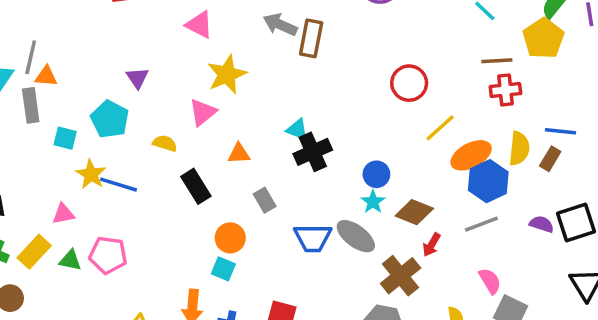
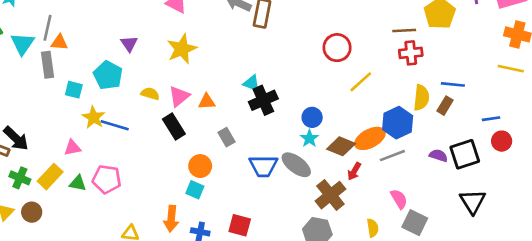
yellow star: (227, 74) -> (182, 49), moved
pink triangle: (203, 112) -> (179, 96), moved
orange ellipse: (471, 155) -> (370, 138), moved

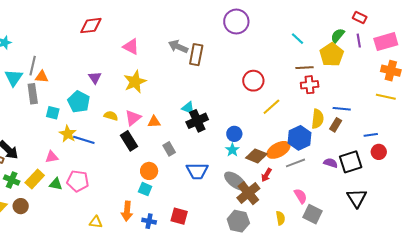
gray ellipse: (296, 165) -> (235, 181), moved

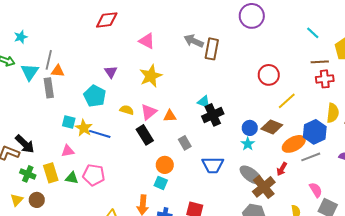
cyan square: (53, 113) -> (69, 122), moved
brown diamond: (256, 156) -> (272, 127), moved
yellow rectangle: (35, 179) -> (51, 173), turned -60

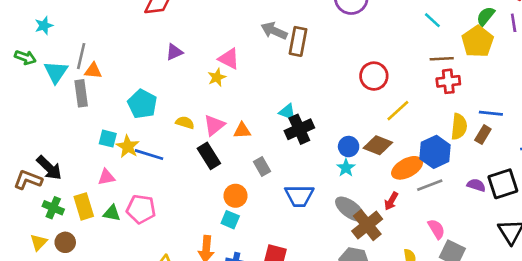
pink triangle: (147, 41) -> (229, 59), moved
purple triangle: (111, 72) -> (174, 52), moved, turned 40
yellow star: (151, 76) -> (217, 77), size x0.6

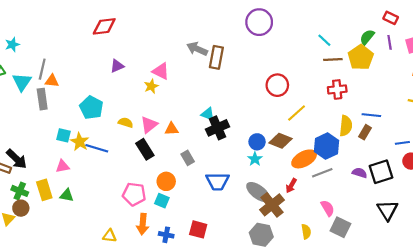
brown line: (442, 59) -> (333, 60), moved
pink pentagon: (141, 209) -> (134, 194), moved
brown circle: (65, 242) -> (21, 208), moved

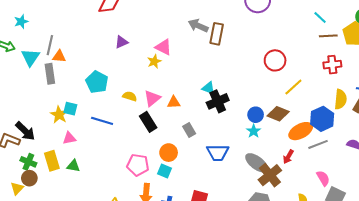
yellow star: (80, 142) -> (59, 115), moved

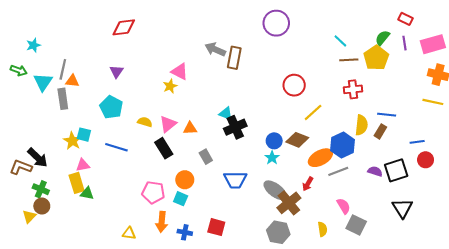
purple triangle: (121, 42) -> (116, 71), moved, turned -32
yellow rectangle: (52, 161) -> (77, 183), moved

